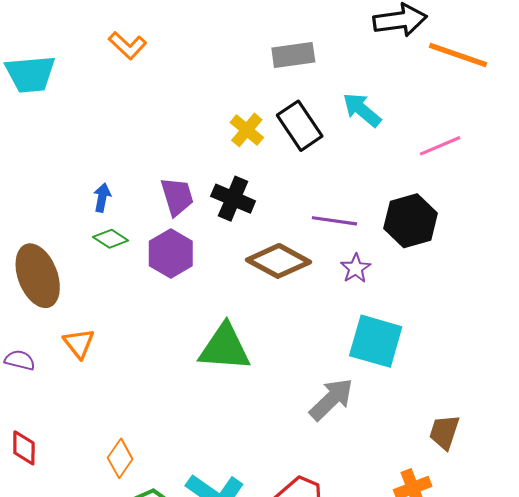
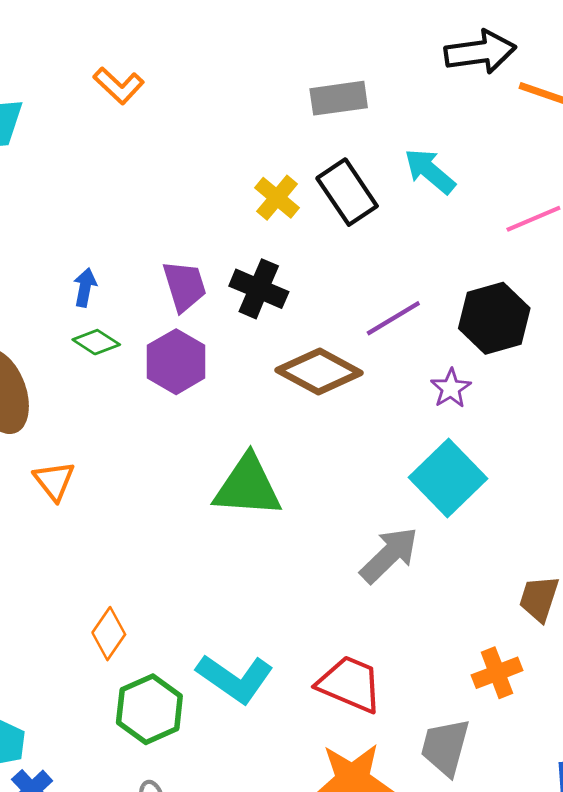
purple line: (334, 221) -> (393, 318), turned -39
purple star: (356, 268) -> (451, 388), moved
cyan square: (376, 341) -> (448, 478), turned 30

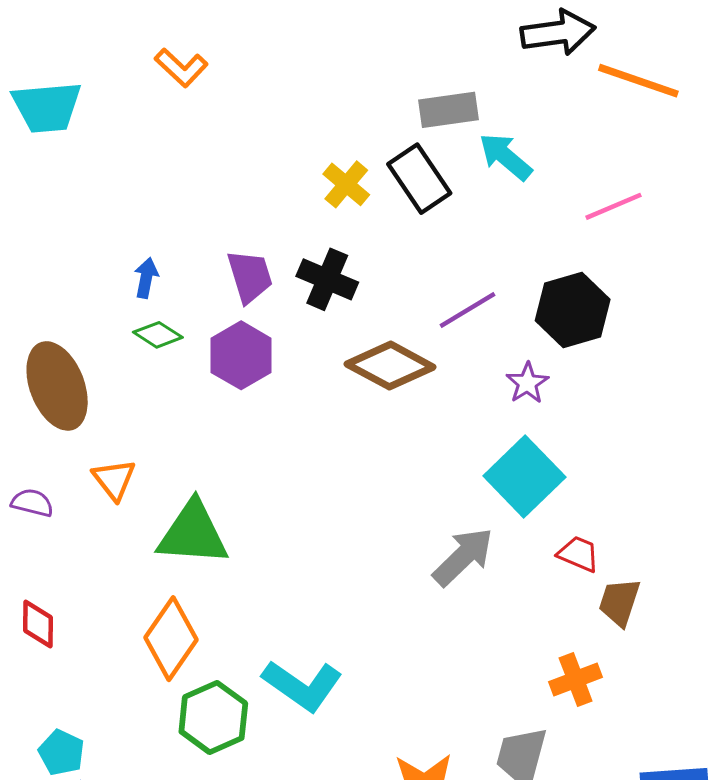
gray rectangle: (339, 98) -> (448, 110), moved
green triangle: (248, 486) -> (193, 533), moved
orange diamond: (109, 634) -> (171, 639), size x1.5
red trapezoid: (350, 684) -> (578, 554), moved, size x0.6

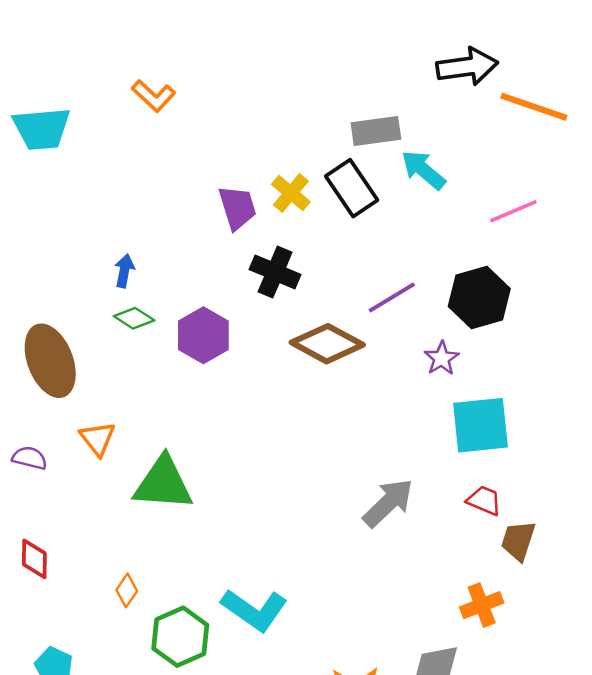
purple trapezoid: (250, 276) -> (237, 208), moved
cyan square: (524, 477) -> (480, 425), moved, turned 38
orange diamond: (171, 639) -> (127, 590), moved, size x0.5

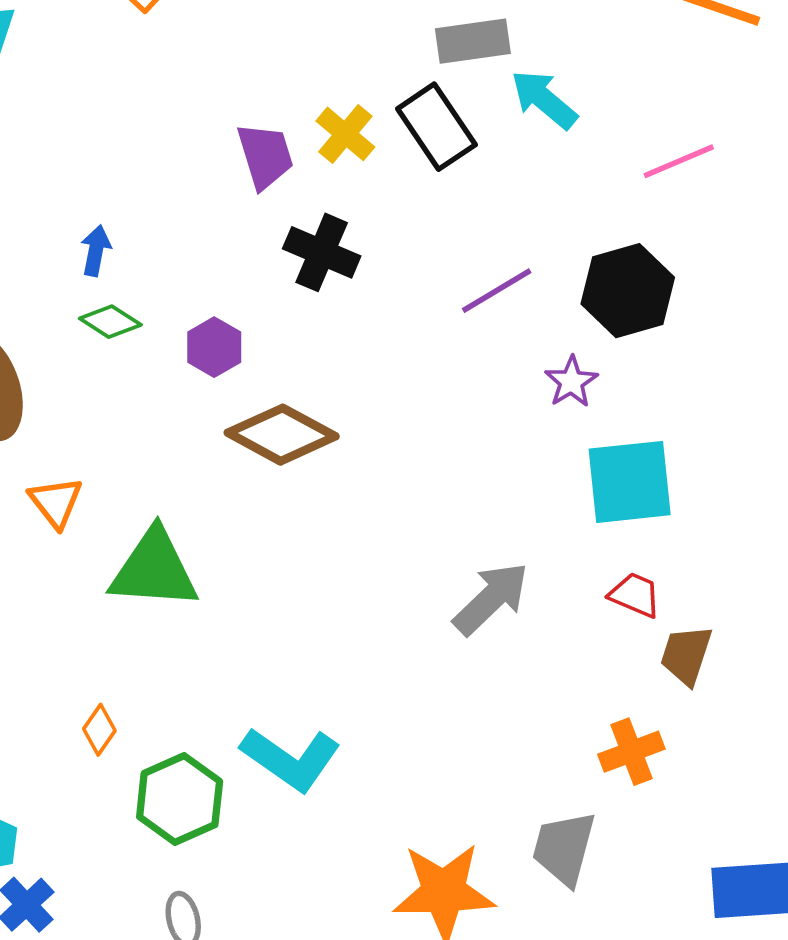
purple hexagon: (203, 335) -> (214, 347), size x0.7
brown diamond: (327, 344) -> (282, 435), moved

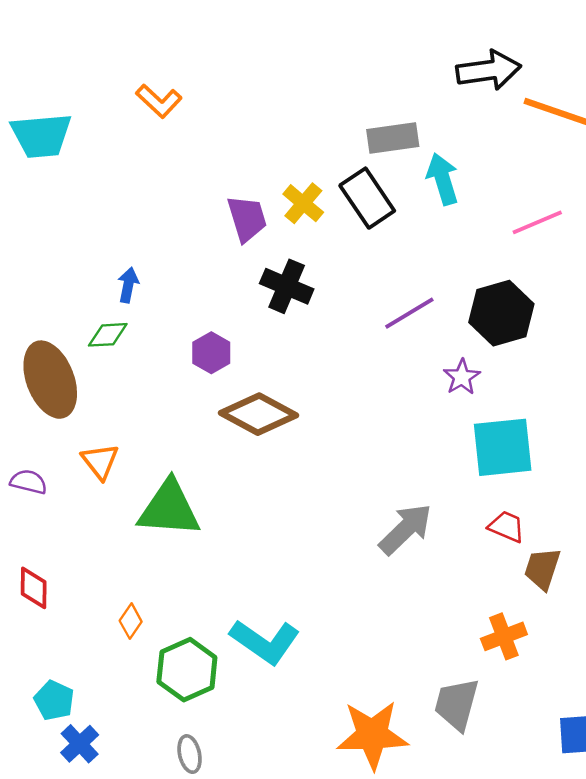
cyan arrow: (544, 99) -> (443, 179), turned 33
green diamond: (110, 322) -> (108, 335), moved, turned -36

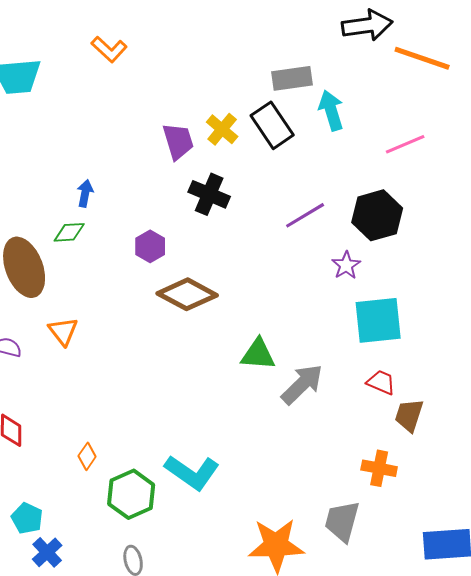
green triangle: (169, 509) -> (258, 354), moved, size x0.7
orange cross: (504, 636) -> (379, 468), turned 32

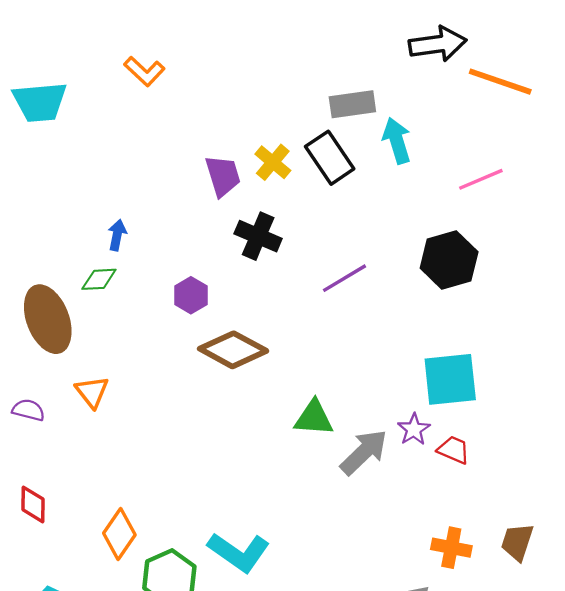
purple line: (305, 215) -> (344, 278), moved
purple star: (346, 265) -> (414, 429), moved
brown trapezoid: (409, 415) -> (517, 542), moved
orange diamond: (87, 456) -> (119, 534), size x1.6

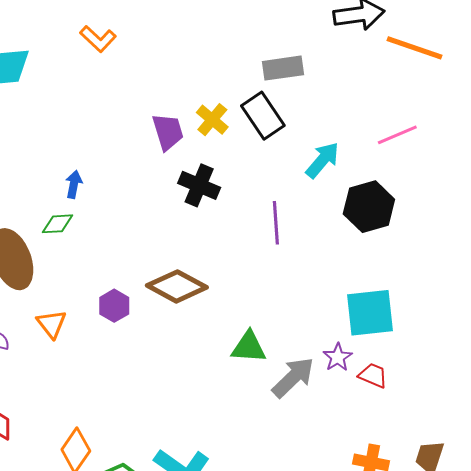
cyan arrow: (397, 141) -> (322, 160), moved, turned 57
purple line: (344, 278) -> (276, 223), turned -63
purple hexagon: (191, 295) -> (114, 306), moved

